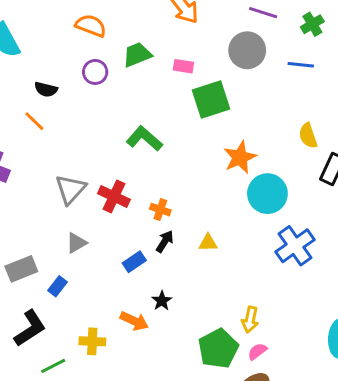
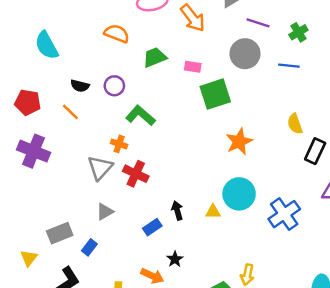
purple circle: (95, 72) -> (114, 86), moved
green L-shape: (144, 139) -> (140, 115), moved
cyan circle: (267, 194) -> (239, 194), moved
orange cross: (160, 210) -> (119, 144), moved
black arrow: (165, 241) -> (177, 211), turned -48

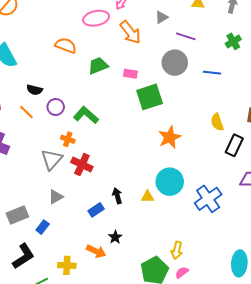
green cross: (298, 32) -> (233, 41), moved
purple circle: (114, 86) -> (56, 107), moved

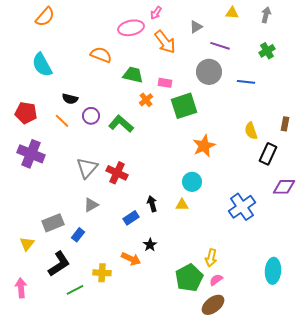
green trapezoid: (98, 66) -> (133, 75), turned 35
orange cross: (68, 139) -> (146, 100), moved, turned 32
cyan circle: (170, 182) -> (192, 182), moved, size x0.7

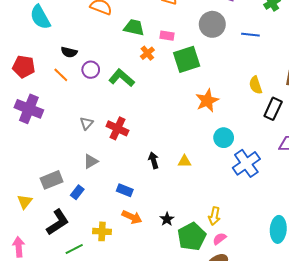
gray triangle: (87, 168) -> (87, 123), size x0.6
cyan circle: (192, 182) -> (224, 138), moved
blue rectangle: (131, 218) -> (125, 190), moved, turned 56
black star: (150, 245) -> (167, 219), moved

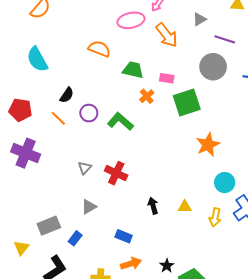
black semicircle: (69, 52) -> (67, 95), turned -70
yellow arrow: (214, 216) -> (215, 217), moved
orange arrow: (132, 217) -> (131, 264), turned -42

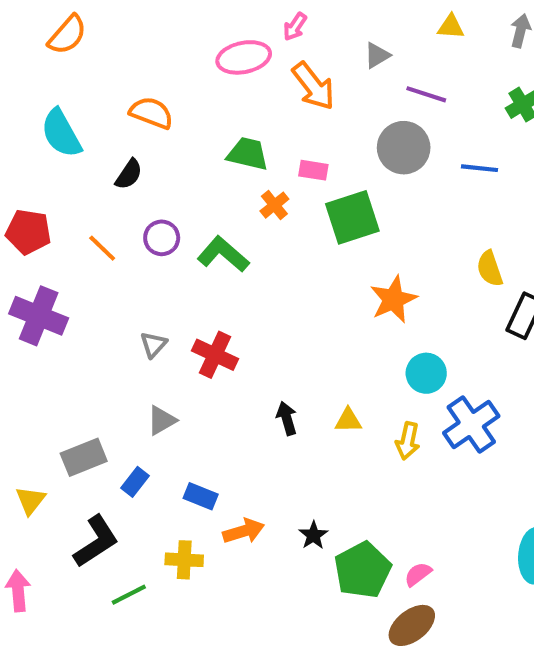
orange semicircle: (99, 49) -> (151, 113), moved
black semicircle: (67, 95) -> (129, 174), moved
blue rectangle: (124, 236) -> (201, 496), moved

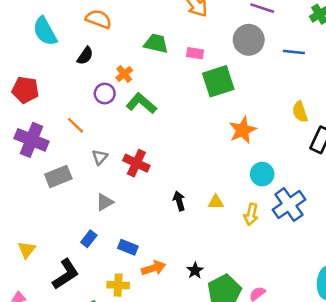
orange cross: (274, 205) -> (124, 74), moved
orange line: (102, 248) -> (75, 125), moved
gray rectangle: (84, 457) -> (58, 176), moved

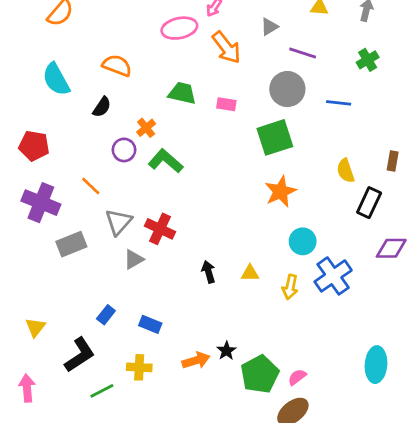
green square: (218, 81) -> (275, 137), moved
gray triangle: (100, 157) -> (118, 222), size x1.5
gray triangle: (105, 202) -> (134, 259), moved
orange arrow: (154, 268) -> (196, 360), moved

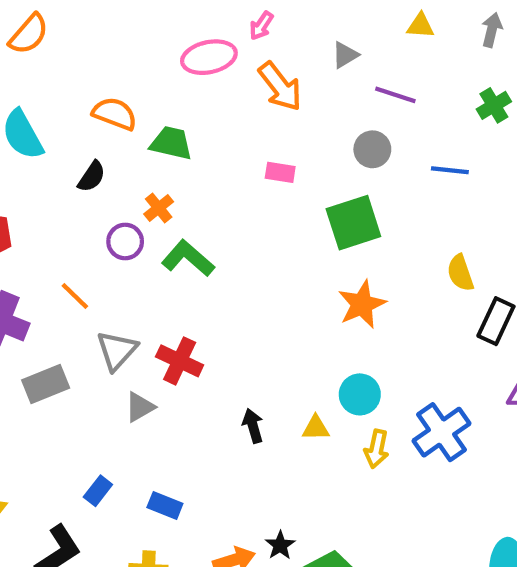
gray circle: (287, 89) -> (372, 149), size x0.7
green trapezoid: (182, 93) -> (171, 143), moved
cyan circle: (303, 241) -> (360, 394), moved

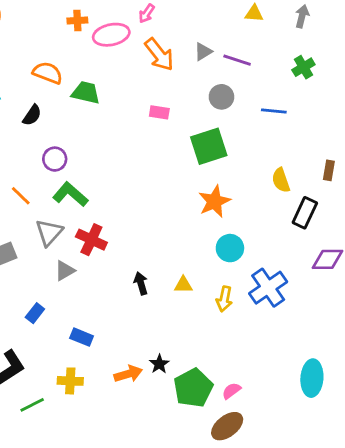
gray triangle: (345, 55) -> (203, 52), moved
orange cross: (159, 208) -> (77, 21), moved, turned 36
green L-shape: (188, 258) -> (70, 194), moved
cyan circle: (360, 394) -> (230, 248), moved
blue rectangle: (98, 491) -> (35, 313), moved

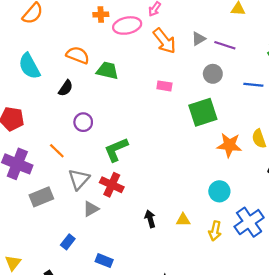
green L-shape: (70, 194) -> (116, 150), moved, turned -64
orange star: (214, 201) -> (229, 145), moved, turned 30

